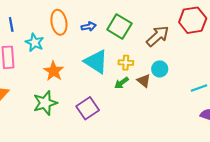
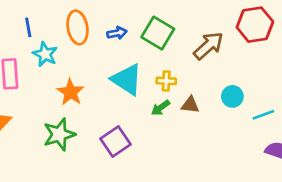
blue line: (11, 24) -> (28, 27), moved
cyan circle: (160, 69) -> (232, 96), moved
brown triangle: (144, 81) -> (190, 105), turned -32

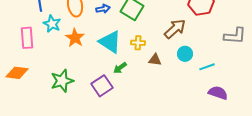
brown arrow: (208, 46) -> (175, 29), moved
orange star: (70, 92) -> (75, 38), moved
green arrow: (161, 108) -> (120, 68), moved

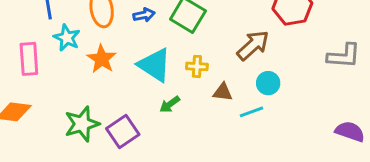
cyan line: (207, 67) -> (251, 112), moved
purple square: (102, 86) -> (123, 132), moved
purple semicircle: (218, 93) -> (350, 132), moved

